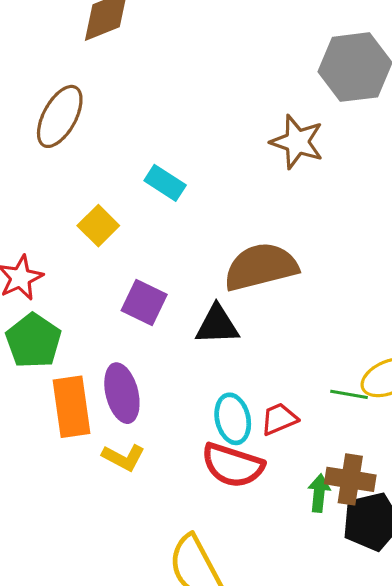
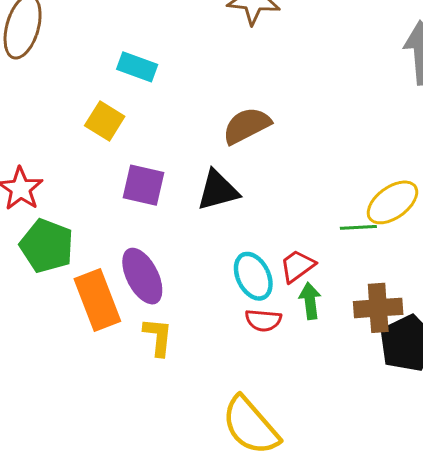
yellow square: (98, 226) -> (105, 121), moved
brown semicircle: (261, 267) -> (247, 126), size x0.7
yellow L-shape: (124, 457) -> (158, 337), turned -99
red semicircle: (233, 465) -> (263, 320), size x0.6
green arrow: (319, 493) -> (310, 301), moved

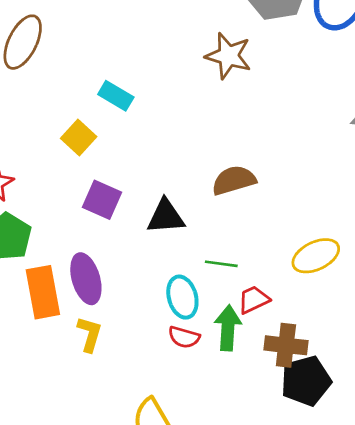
brown semicircle: (247, 126) -> (234, 180), moved
green line: (358, 227) -> (221, 264), moved
red trapezoid: (297, 266) -> (254, 300), moved
green arrow: (310, 301) -> (228, 328), size x1.4

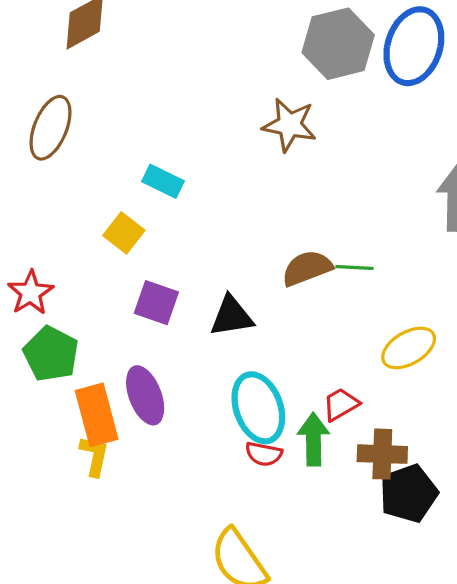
green line: (221, 264) -> (354, 268), moved
cyan ellipse: (182, 297) -> (258, 408), size x1.4
yellow L-shape: (90, 334) -> (94, 456), moved

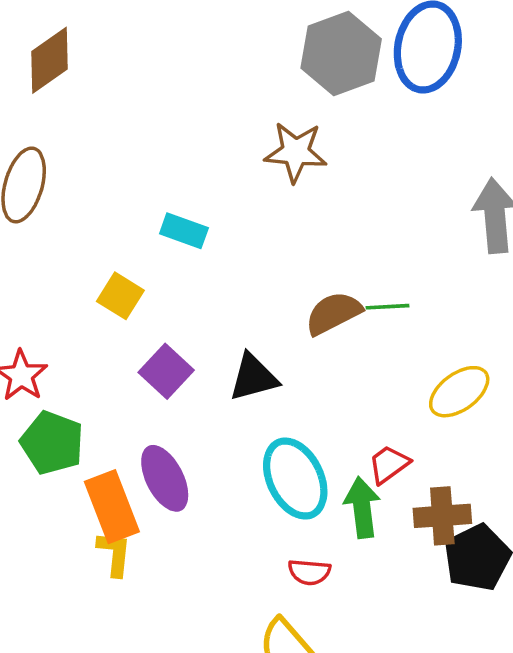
cyan rectangle: (163, 181) -> (184, 231), moved
purple square: (156, 303) -> (166, 371), turned 30
red semicircle: (264, 454) -> (309, 572), moved

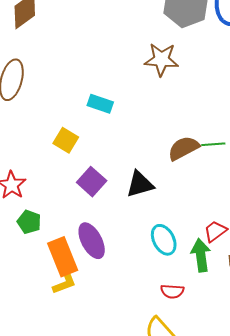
green pentagon: (52, 443) -> (29, 222), size x0.7
cyan ellipse: (295, 479) -> (164, 240), size x0.7
yellow L-shape: (114, 554) -> (64, 283), turned 64

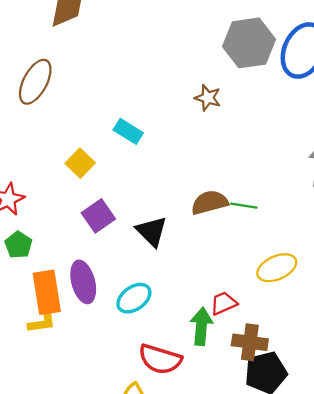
brown star: (161, 60) -> (208, 98), size x0.7
black triangle: (140, 184) -> (152, 231), turned 48
cyan ellipse: (164, 240) -> (134, 298), moved, turned 68
red semicircle: (172, 291) -> (160, 359), size x1.6

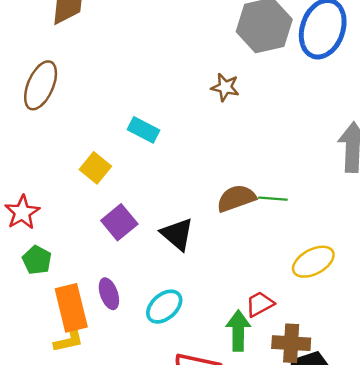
purple ellipse: (83, 282) -> (109, 294), size x0.7

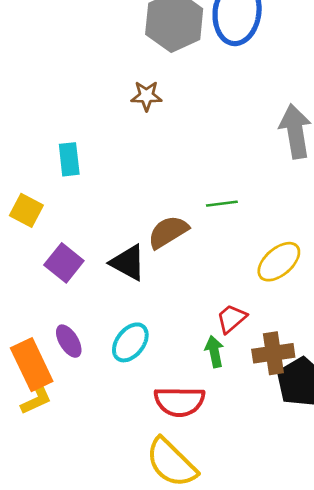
cyan rectangle: (144, 130) -> (69, 159), turned 68
brown semicircle: (236, 198) -> (168, 232), moved
green arrow: (238, 331) -> (214, 352), size x0.7

